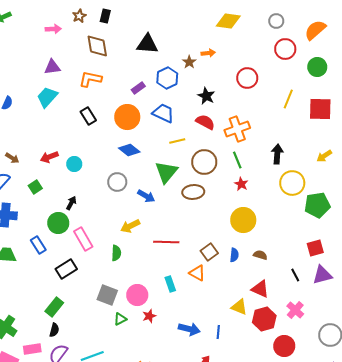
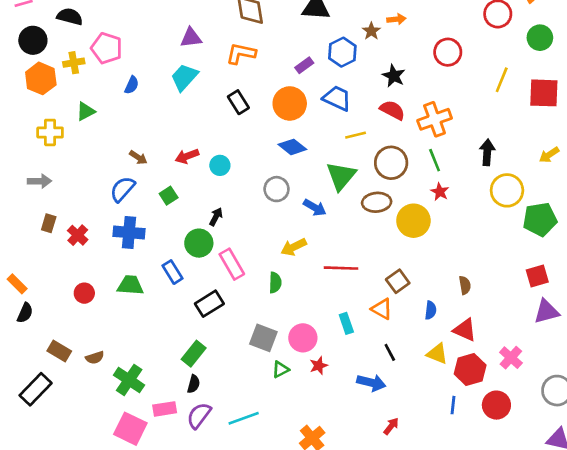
yellow circle: (243, 220) -> (413, 221), moved
blue semicircle: (234, 255) -> (431, 310), moved
brown semicircle: (260, 255) -> (465, 285), turned 64
black line: (295, 275) -> (390, 352), moved
blue line: (218, 332) -> (453, 405), moved

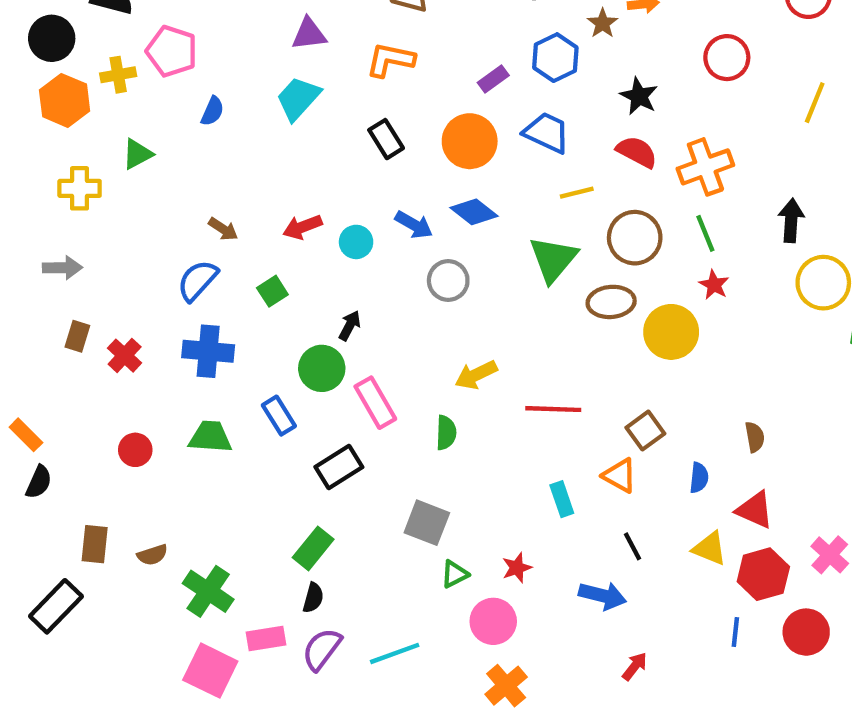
blue arrow: (315, 208) -> (414, 225), moved
pink circle: (303, 338) -> (493, 621), moved
brown rectangle: (59, 351) -> (95, 544), turned 65

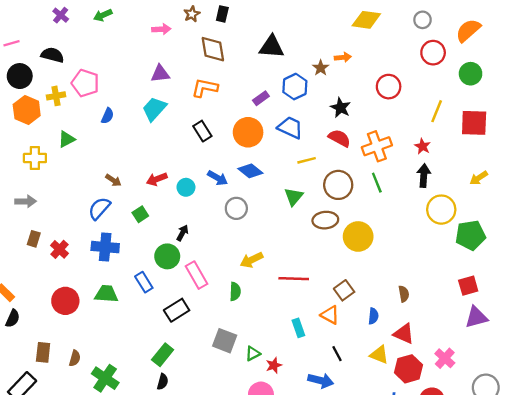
green triangle: (553, 259) -> (294, 197), size x0.7
red star: (714, 285) -> (423, 146), moved
red circle: (135, 450) -> (65, 301), size x1.5
brown semicircle: (152, 555) -> (75, 358), turned -56
green triangle: (455, 574) -> (253, 354), moved

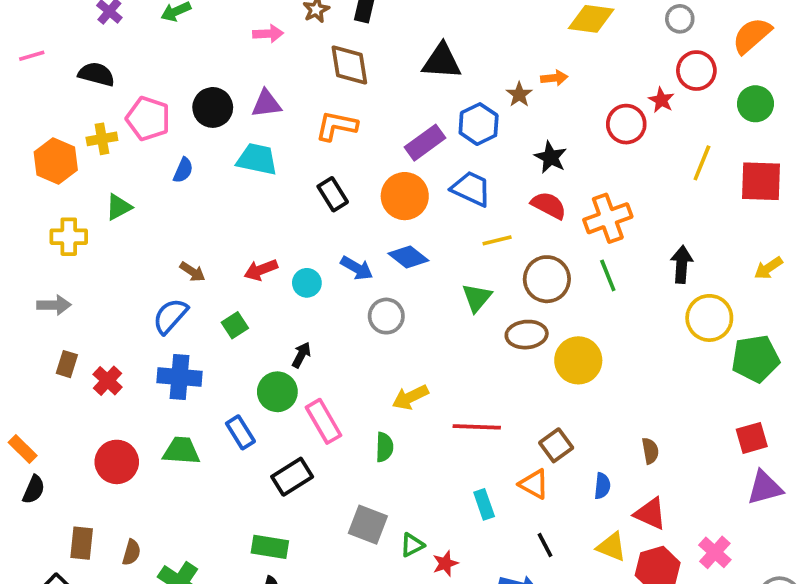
black circle: (20, 76) -> (213, 107), moved
purple rectangle: (261, 98) -> (425, 143), size x1.5
cyan trapezoid: (154, 109) -> (257, 159), turned 60
red star: (423, 146) -> (661, 100), moved
green rectangle: (163, 355) -> (270, 547), turned 60

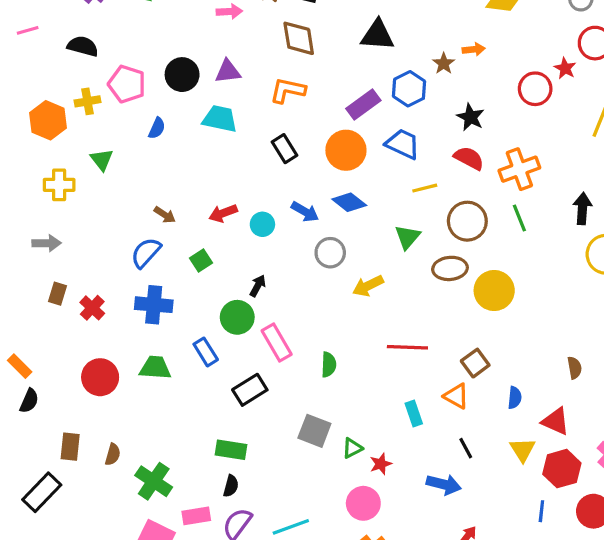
green triangle: (119, 207) -> (102, 160), turned -40
yellow arrow: (410, 397) -> (368, 286), moved
brown semicircle: (650, 451) -> (575, 368), moved
yellow triangle: (611, 547) -> (523, 450), turned 36

